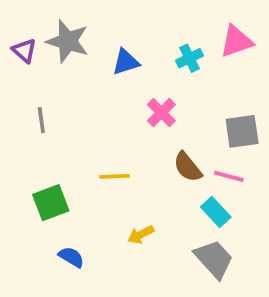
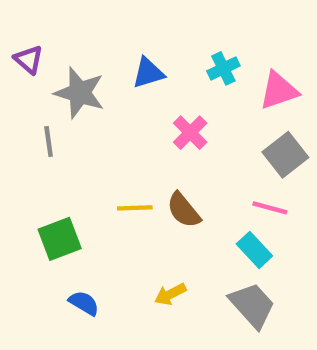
gray star: (68, 41) -> (80, 93), moved
pink triangle: (236, 41) -> (279, 91), moved
gray square: (242, 131) -> (285, 155), turned -30
brown semicircle: (188, 167) -> (184, 210), moved
yellow arrow: (141, 235) -> (170, 294), moved

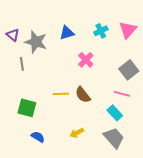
purple triangle: (29, 60) -> (13, 35), moved
pink triangle: (279, 91) -> (128, 30), moved, turned -30
green square: (60, 239) -> (27, 108), turned 36

